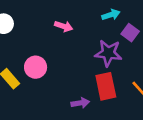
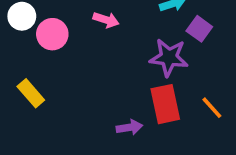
pink circle: (36, 67) -> (52, 34), moved

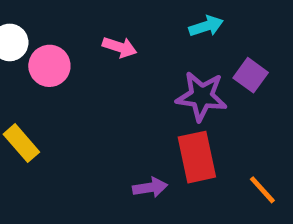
purple square: (199, 29) -> (251, 75), moved
orange line: (212, 108) -> (262, 190), moved

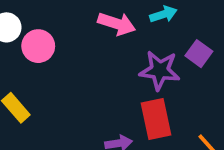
pink arrow: (120, 47) -> (117, 24), moved, size x1.4

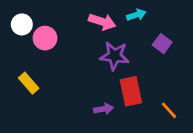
purple star: (160, 70) -> (115, 56), moved

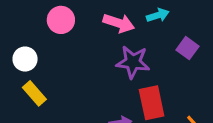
white circle: (22, 24) -> (25, 59), moved
pink circle: (45, 38) -> (61, 20), moved

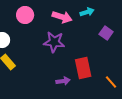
purple star: (133, 62) -> (54, 42), moved

